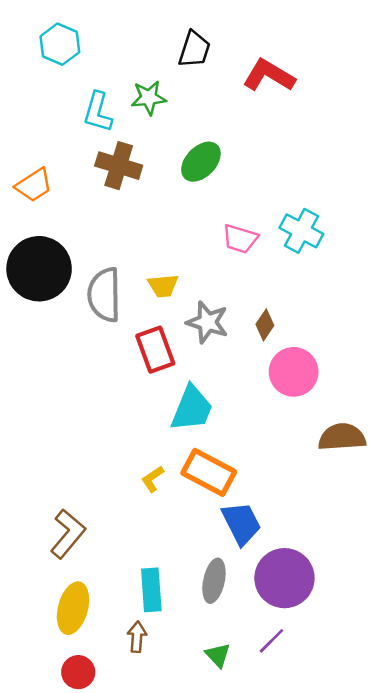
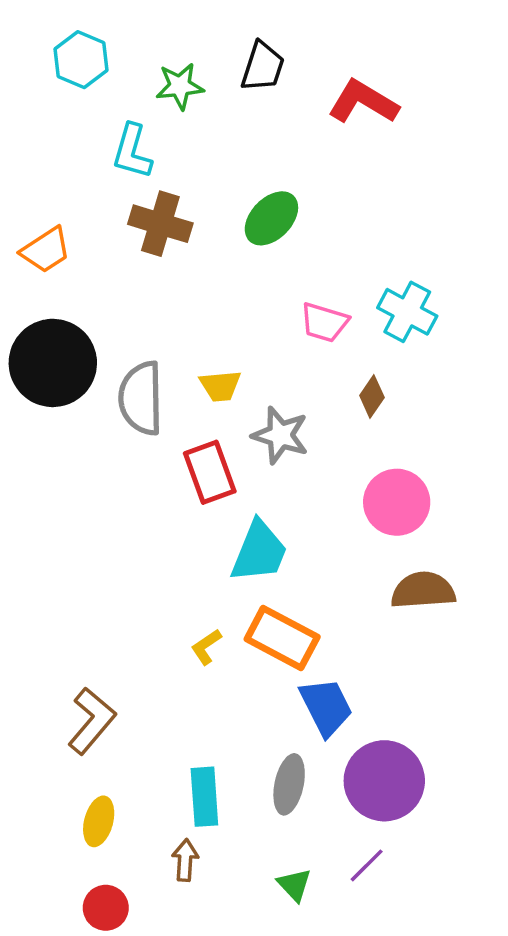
green star: (149, 98) -> (180, 86), moved
brown diamond: (265, 325) -> (372, 396), moved
brown semicircle: (342, 437) -> (423, 590), moved
yellow ellipse: (73, 608) -> (99, 821), size x0.7

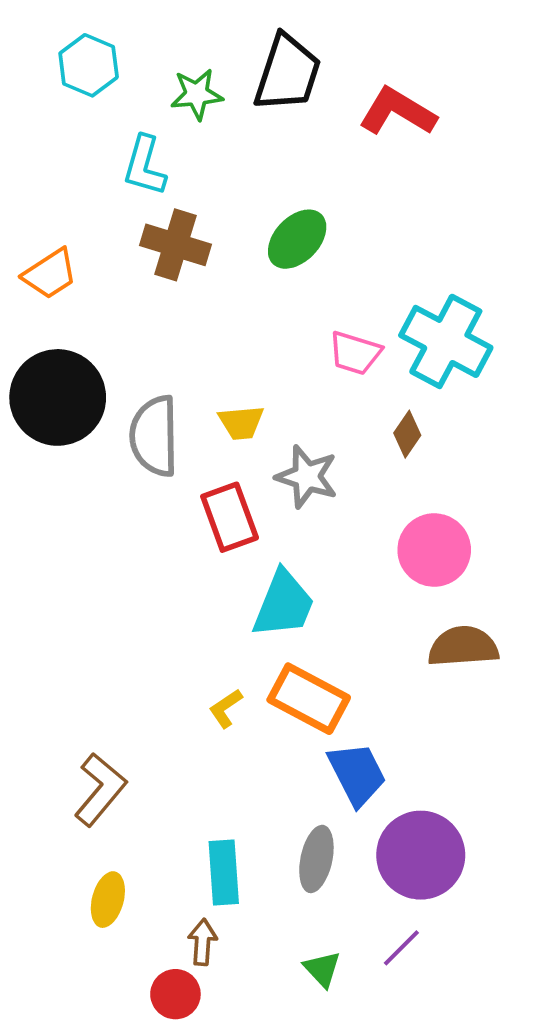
black trapezoid: (263, 67) -> (287, 73), size x1.4
cyan cross: (407, 312) -> (446, 341), size x1.4
red circle: (106, 908) -> (175, 994), moved

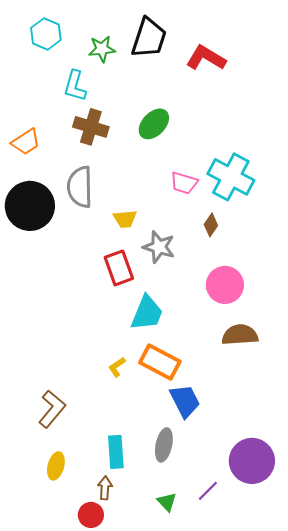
gray semicircle: (154, 436) -> (80, 187), moved
purple circle: (421, 855) -> (252, 461), moved

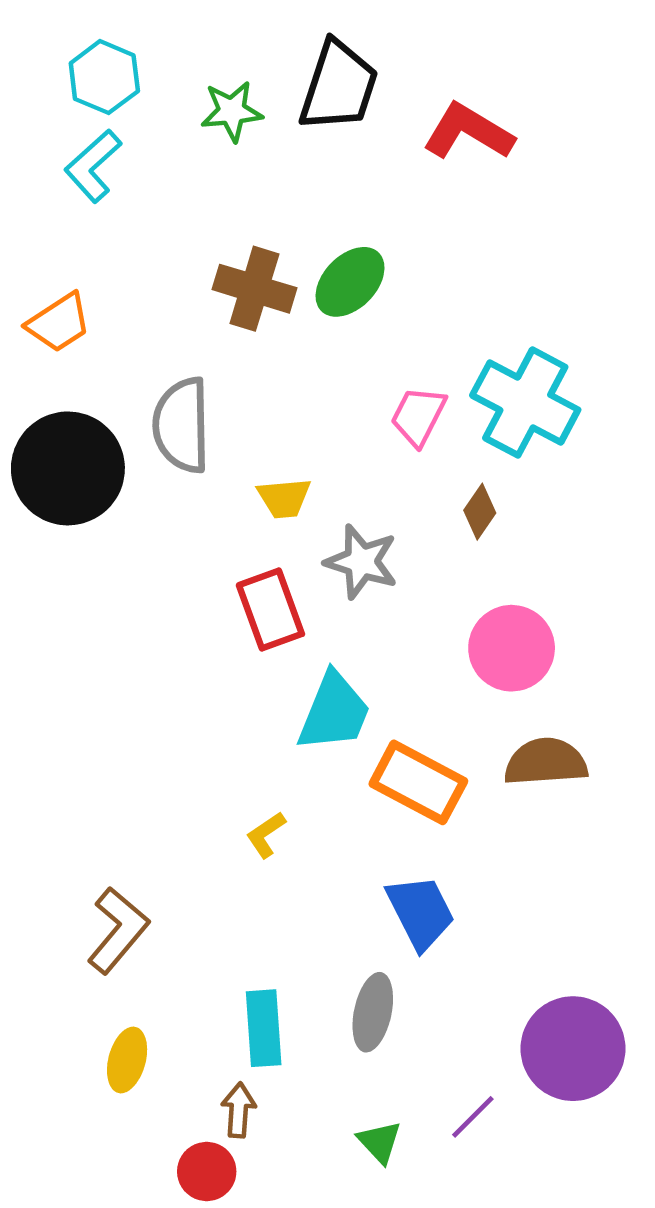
cyan L-shape: (75, 86) -> (93, 166), moved, turned 32
brown cross: (91, 127) -> (254, 289), moved
pink trapezoid: (184, 183) -> (418, 416), turned 100
orange rectangle: (160, 362) -> (418, 782), moved

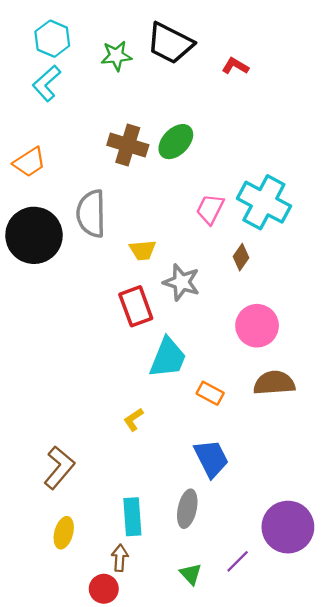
black trapezoid: (339, 86) -> (170, 43), turned 99
red L-shape: (468, 132) -> (235, 66), size x0.6
orange rectangle: (418, 782) -> (210, 393), size x0.6

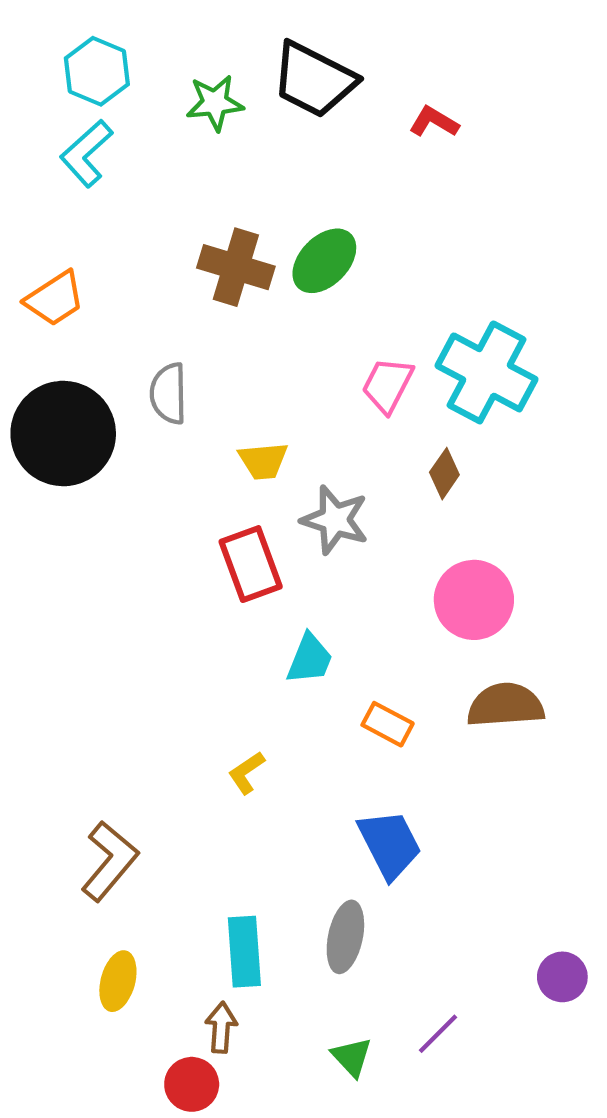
gray semicircle: (91, 214) -> (168, 393), size x0.7
cyan trapezoid: (168, 358) -> (310, 659), size x0.7
purple circle: (288, 527) -> (562, 977), moved, size x0.5

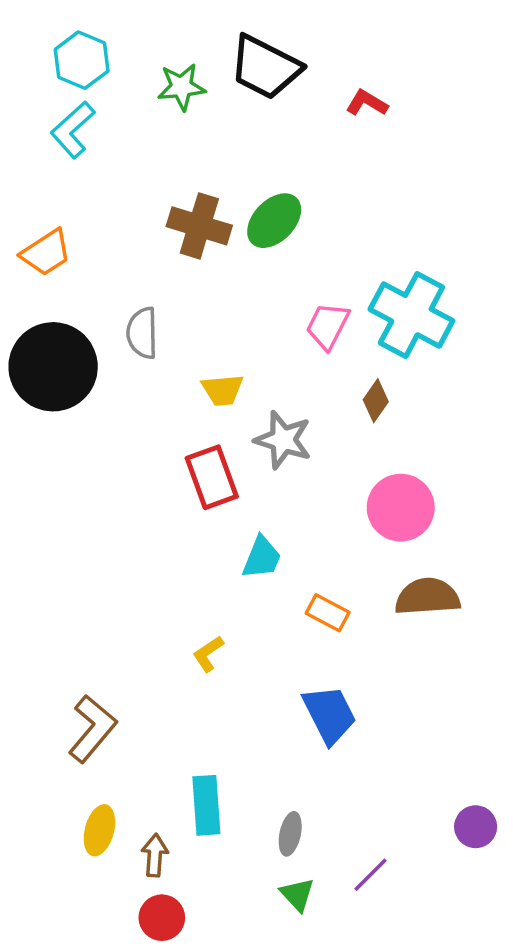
gray ellipse: (345, 937) -> (290, 834), moved, size x0.7
brown arrow: (221, 1027) -> (155, 855), moved

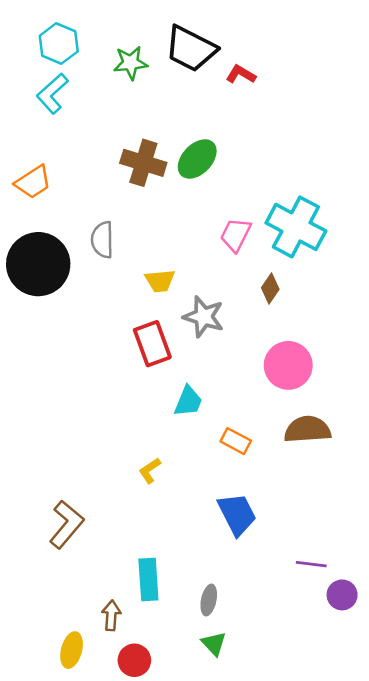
red L-shape: (367, 103) -> (241, 74), moved
yellow ellipse: (99, 830) -> (72, 650), moved
purple line: (370, 875) -> (311, 564), moved, turned 52
red circle: (162, 918) -> (134, 660), moved

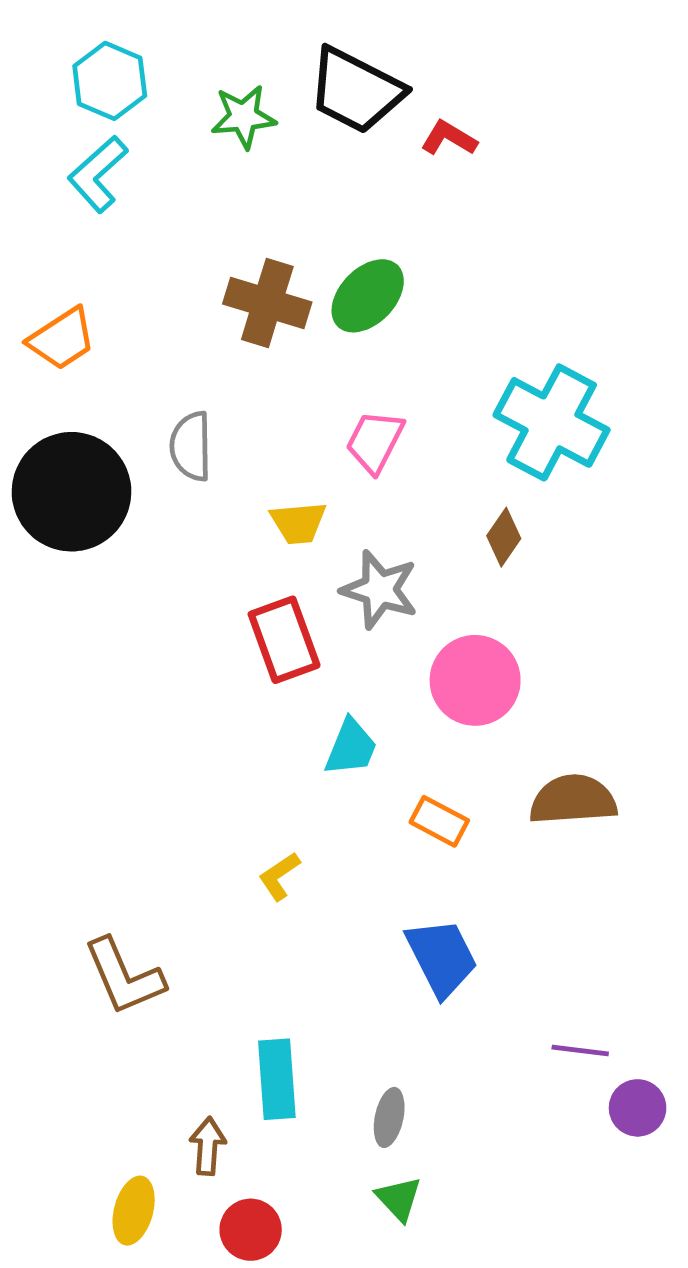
pink trapezoid: (236, 235) -> (375, 442), moved
pink circle: (288, 365) -> (475, 680), moved
brown L-shape: (66, 524) -> (124, 977), turned 117

